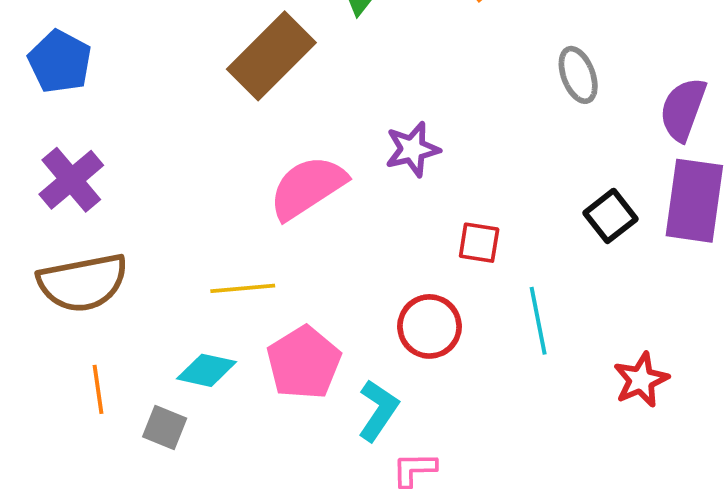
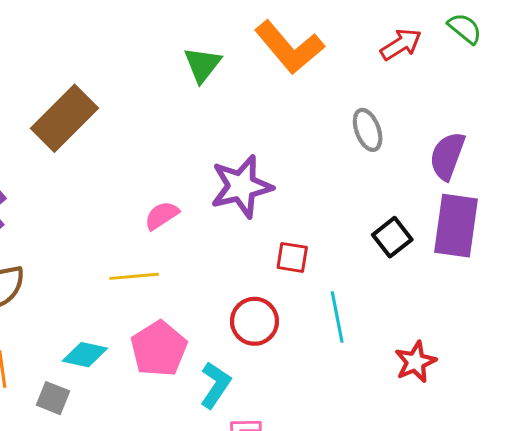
brown rectangle: (271, 56) -> (65, 118), moved
purple star: (412, 149) -> (241, 186), size x1.5
pink semicircle: (308, 187) -> (162, 215), size x0.6
yellow line: (243, 288) -> (134, 276), moved

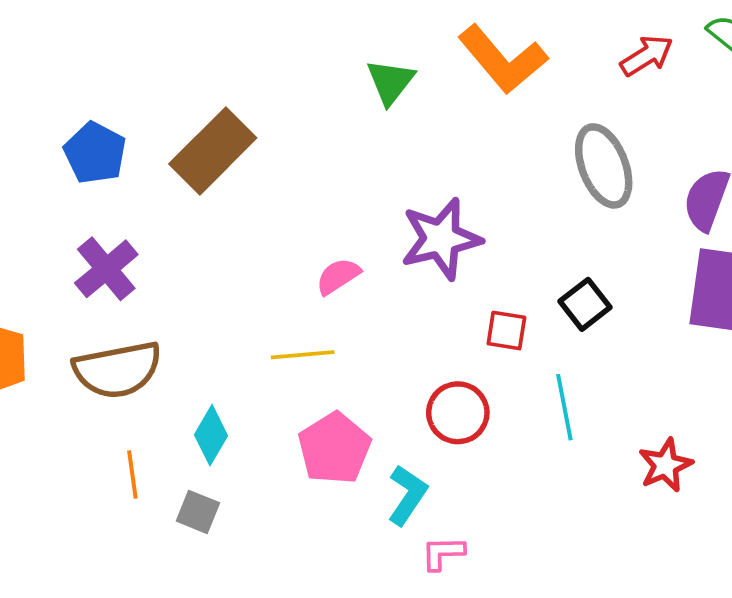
gray ellipse: (368, 130) -> (604, 166), size x1.5
black square: (392, 237) -> (585, 304), moved
cyan diamond: (85, 355) -> (211, 435), moved, turned -72

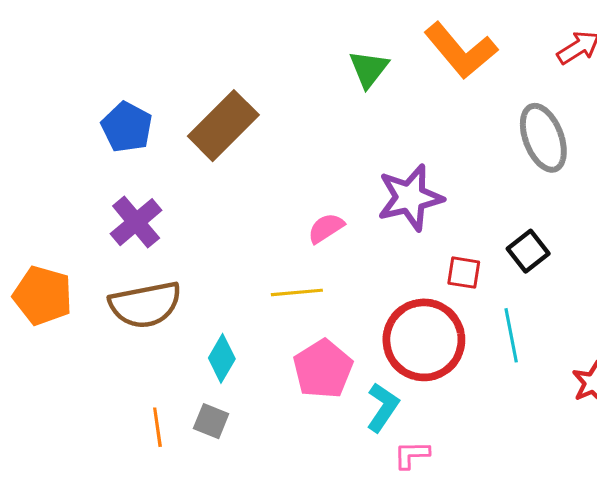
red circle: (458, 413) -> (424, 340), size x1.6
orange line: (132, 474) -> (157, 427), moved

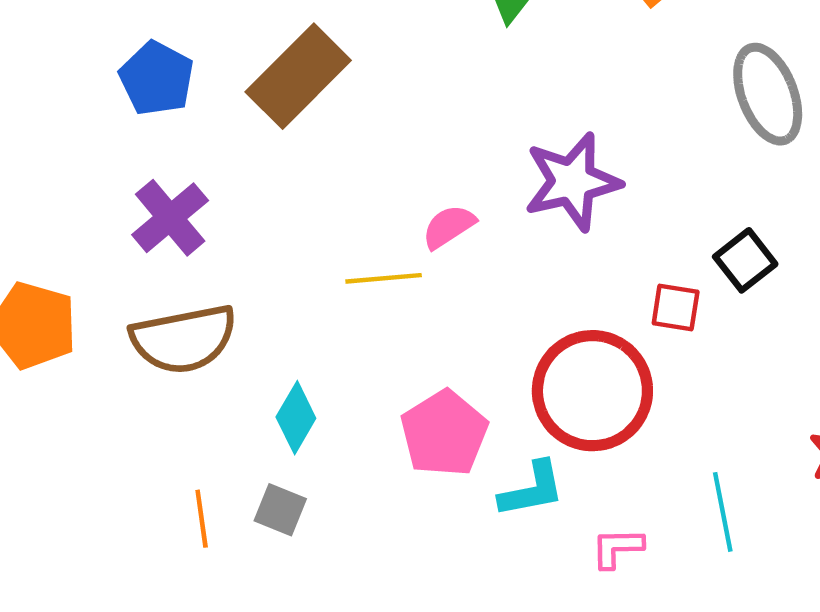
red square: (464, 273) -> (676, 308), moved
yellow line: (297, 292) -> (384, 278), moved
cyan line: (511, 335) -> (723, 512), moved
cyan L-shape: (383, 407) -> (532, 489), turned 45
pink L-shape: (412, 455) -> (617, 548), moved

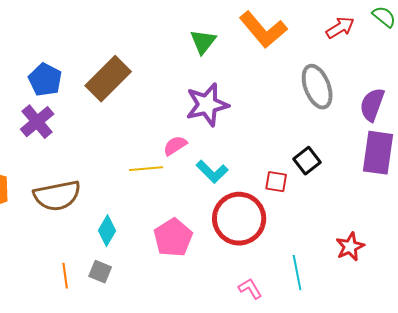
purple star: (572, 182) -> (207, 105), moved
purple cross: (170, 218) -> (37, 122), moved
cyan L-shape: (532, 489) -> (212, 172), moved, turned 56
pink L-shape: (617, 548) -> (250, 289), turned 60

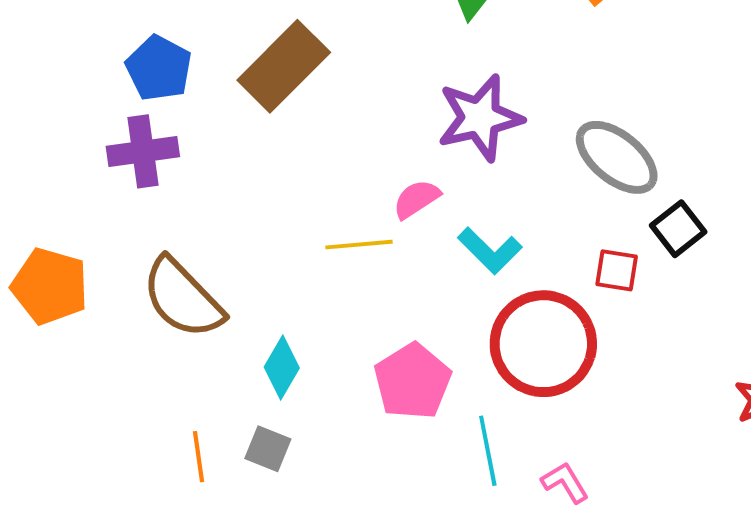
gray ellipse: (317, 87) -> (617, 157), moved, turned -30
purple cross: (37, 122) -> (143, 151), turned 32
brown semicircle: (57, 196) -> (183, 298), turned 57
cyan line: (297, 273) -> (488, 451), moved

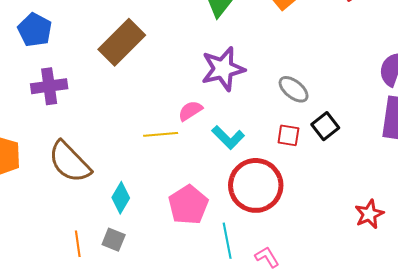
blue pentagon: (159, 68) -> (35, 30), moved
gray ellipse: (617, 157) -> (294, 89), size x0.7
red square: (617, 270) -> (288, 135), moved

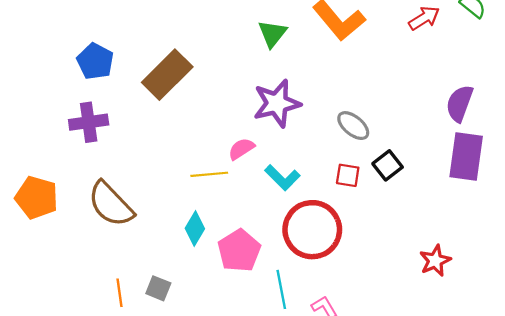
blue pentagon: (35, 30) -> (95, 61), moved
cyan diamond: (121, 198) -> (195, 229), moved

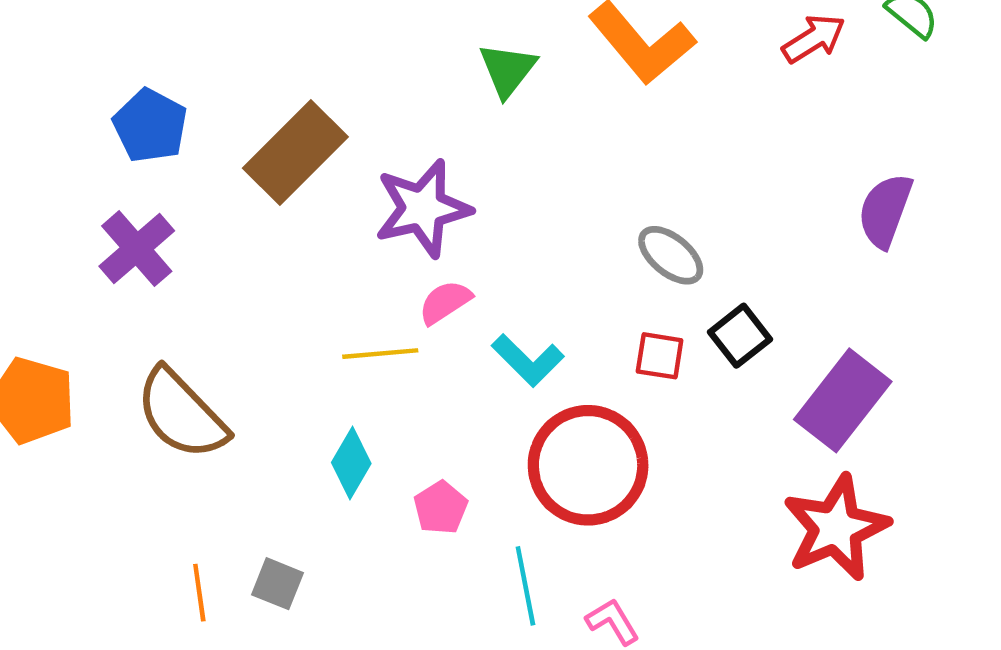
purple star: (277, 103) -> (423, 208), moved
purple cross: (89, 122) -> (137, 249), turned -33
purple rectangle: (466, 157) -> (843, 400), moved, turned 30
pink pentagon: (239, 251) -> (441, 508), size x0.6
red star: (435, 261) -> (836, 528), size x1.6

